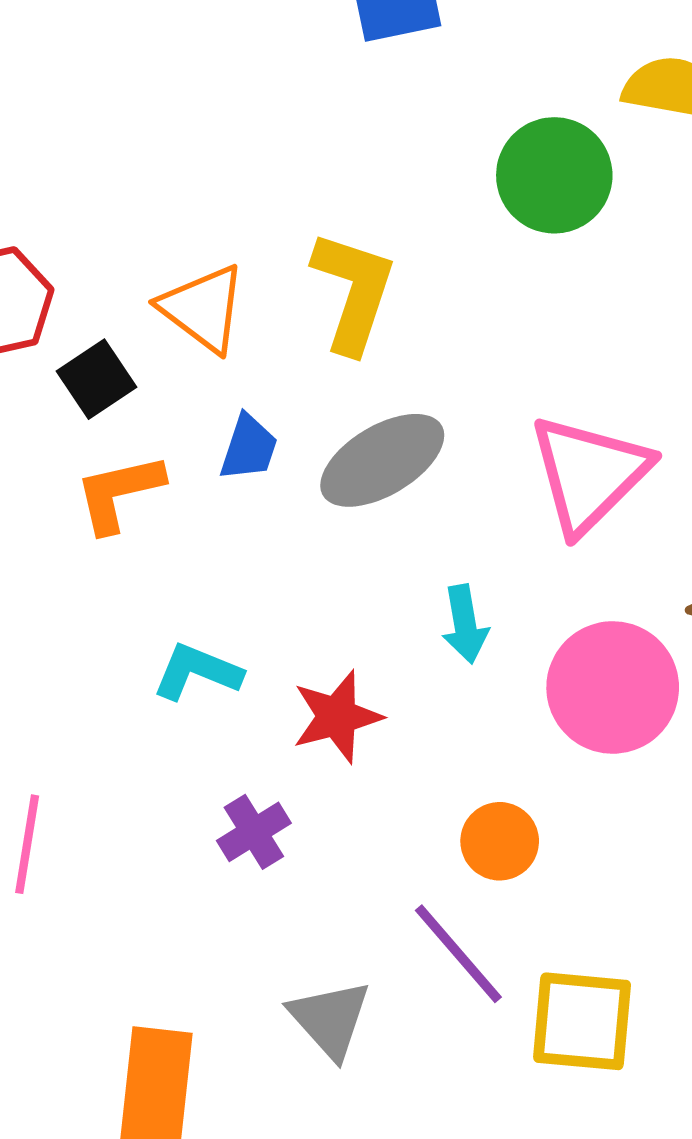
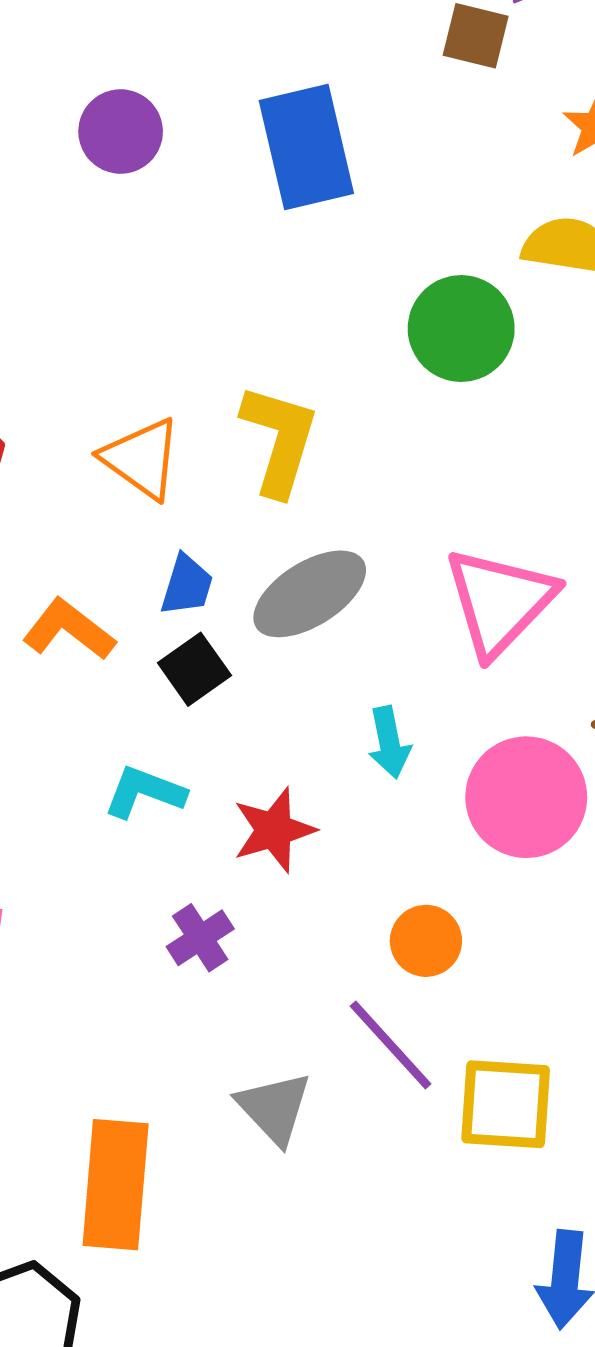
black square: (97, 379) -> (194, 669), moved
orange L-shape: (119, 493) -> (69, 630), turned 52

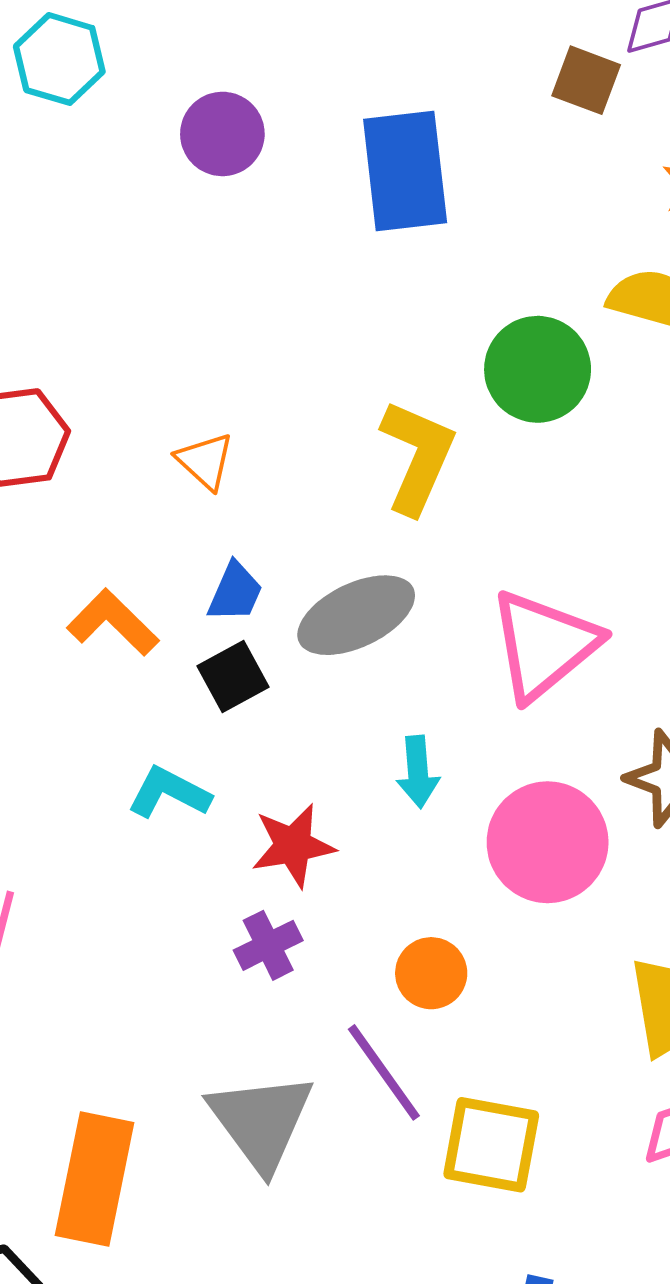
yellow L-shape: (279, 440) -> (417, 457), moved
orange triangle: (142, 458) -> (205, 461), size x0.7
purple cross: (200, 938) -> (268, 945), moved
gray triangle: (274, 1108) -> (261, 1121), size x1.4

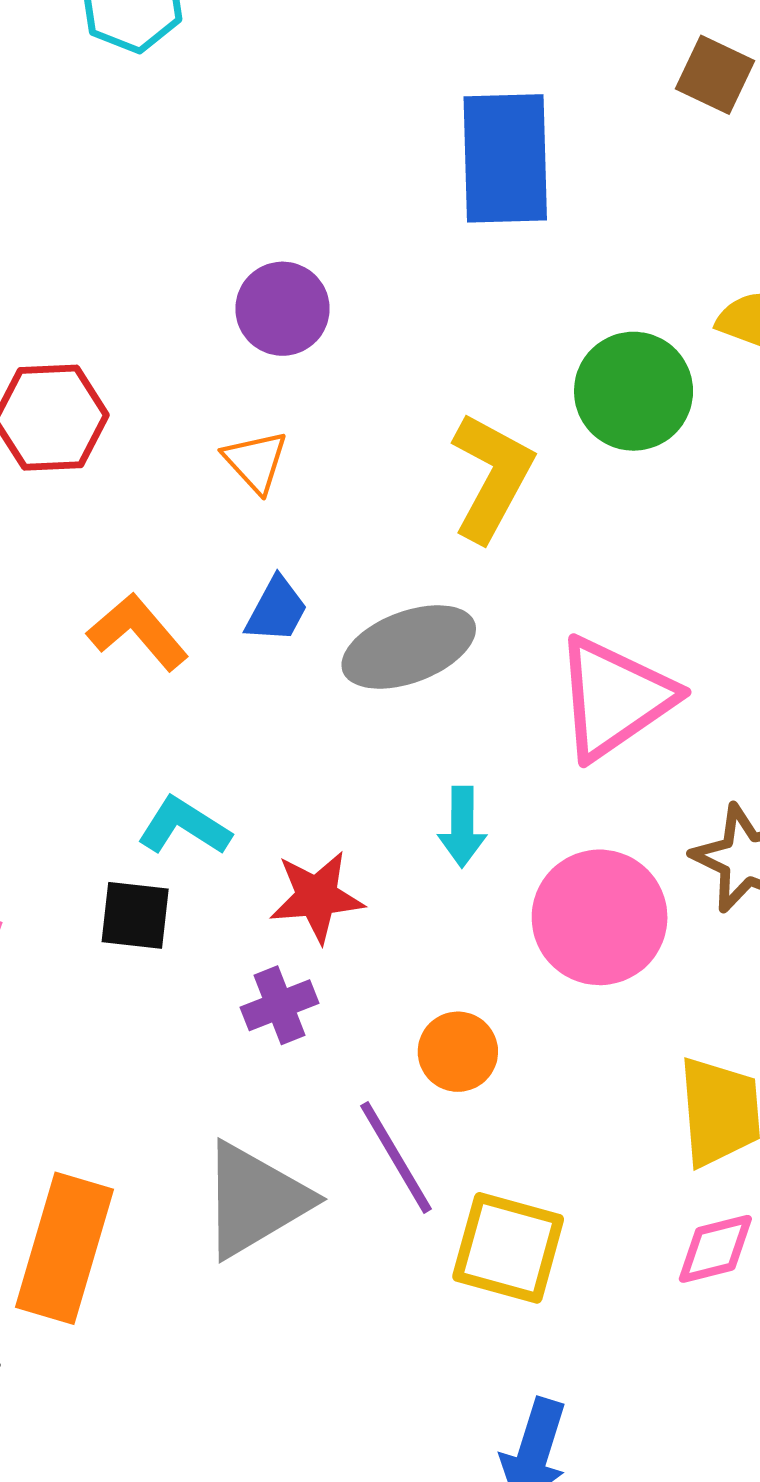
purple circle: (222, 134) -> (283, 309), moved
black square: (233, 676) -> (135, 915), moved, turned 30
gray triangle: (261, 1121) -> (255, 1200), turned 31

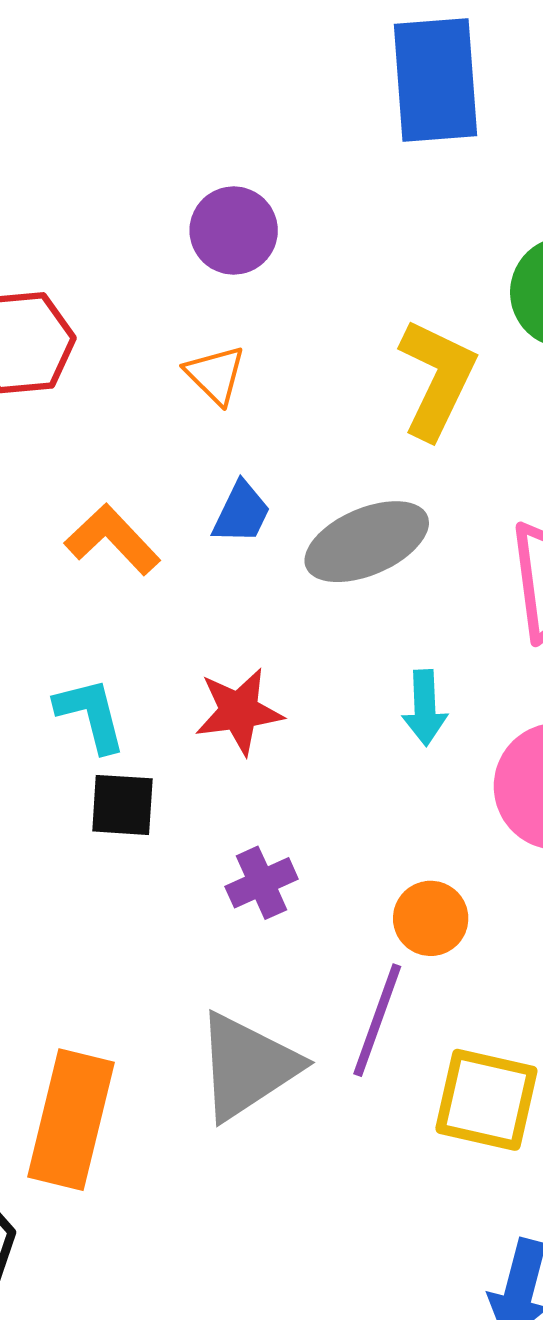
cyan L-shape: (184, 826) -> (91, 715), moved, turned 46
red star: (317, 897) -> (239, 711), moved
purple line: (396, 1157) -> (377, 1020), turned 53

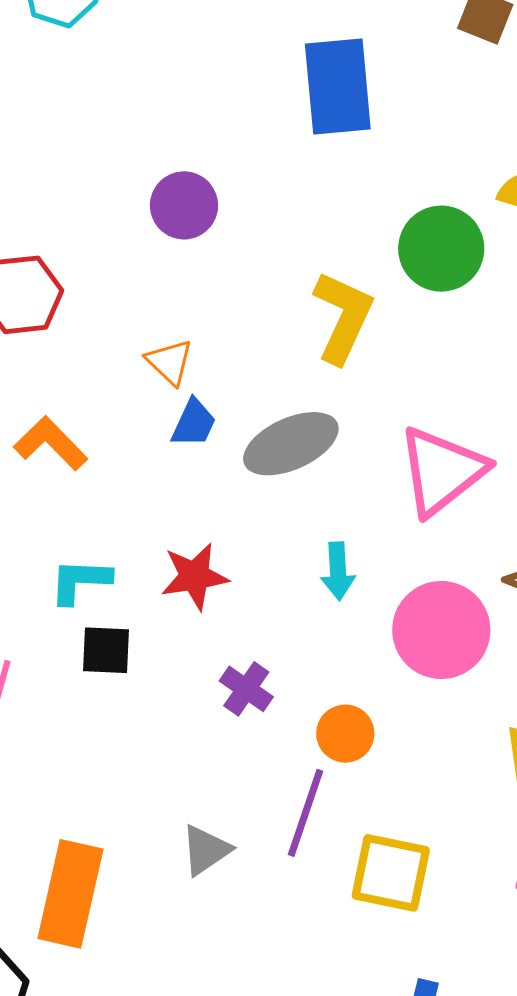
orange triangle: (215, 375) -> (170, 362), moved
orange L-shape: (112, 539) -> (51, 443), moved
cyan L-shape: (91, 715) -> (80, 581), turned -72
purple cross: (262, 883) -> (246, 689), moved, turned -30
gray triangle: (247, 1066) -> (206, 850), size x0.6

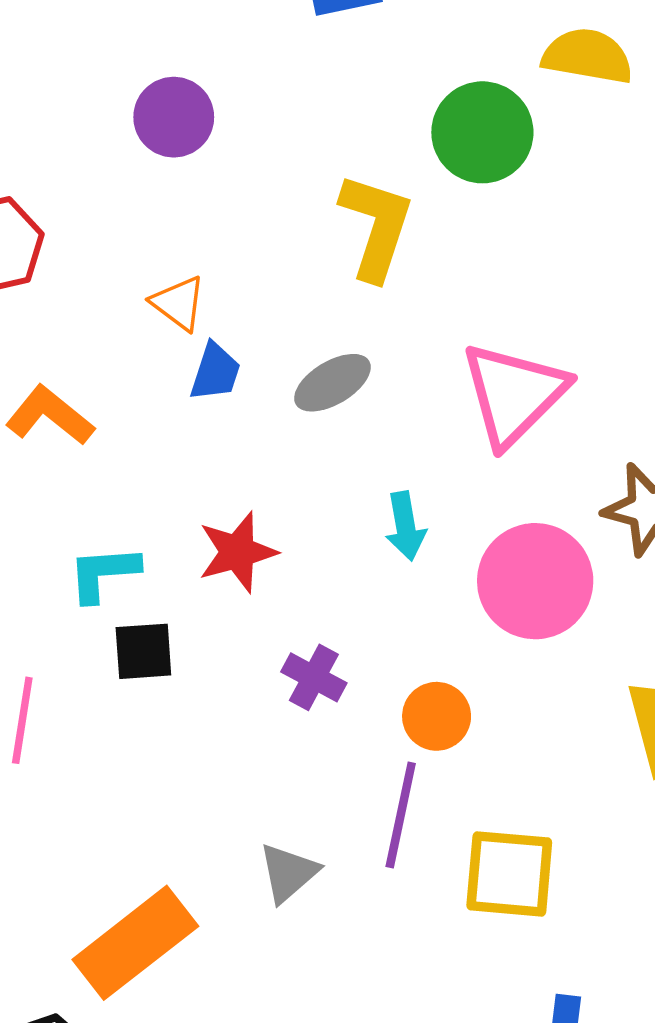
gray ellipse: (291, 444) -> (332, 383), size x0.7
orange rectangle: (70, 894) -> (135, 943), turned 46

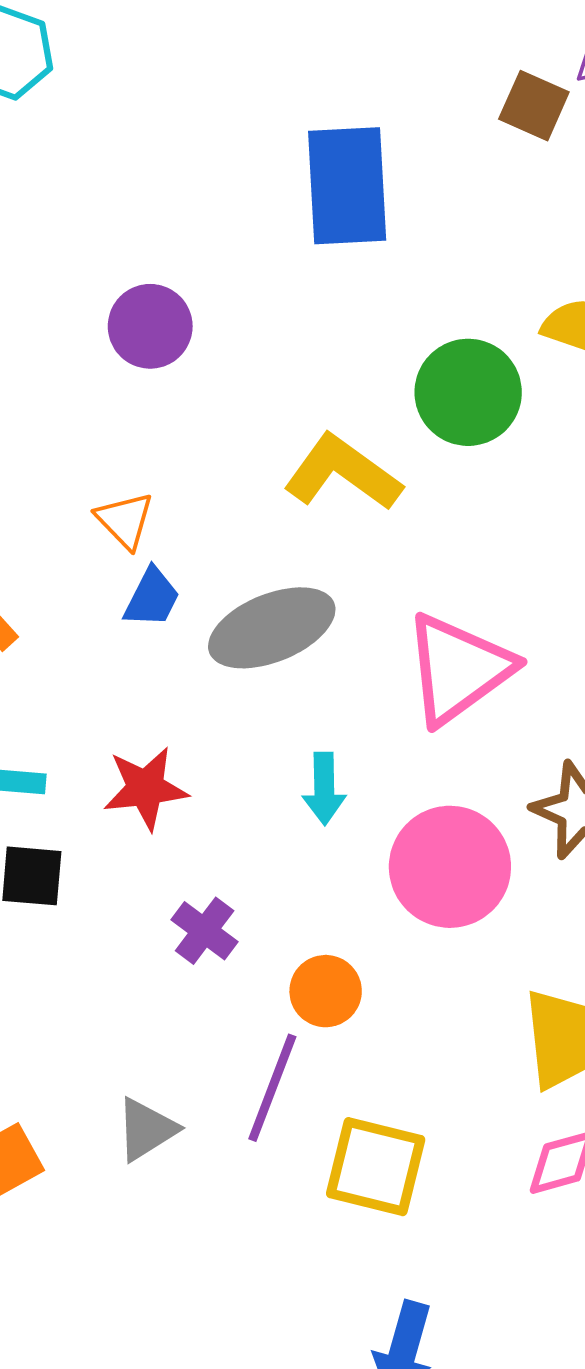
yellow L-shape: (376, 226) -> (343, 473), turned -81
gray ellipse: (332, 383) -> (272, 628), size x1.5

